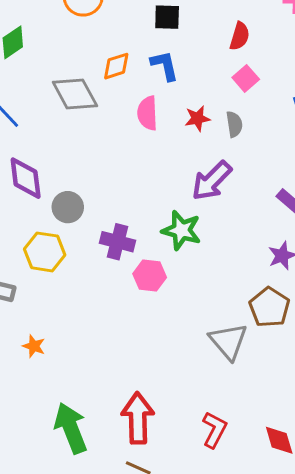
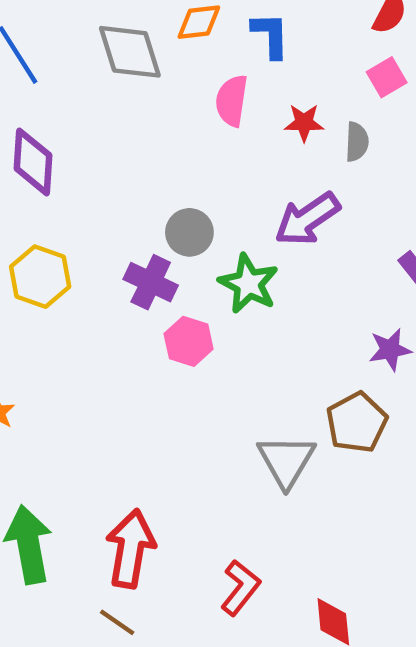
gray circle: (68, 207) -> (189, 232), moved

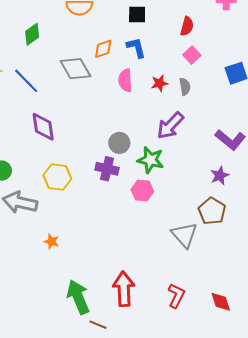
pink hexagon: (189, 341) -> (142, 191), moved
brown line: (117, 622) -> (98, 325), moved

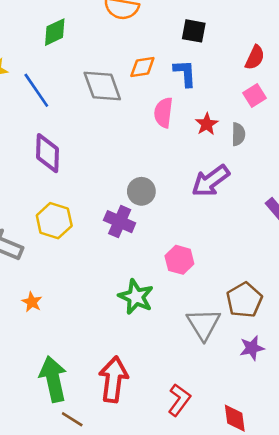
red star: (160, 83) -> (207, 124), turned -30
green star: (150, 160) -> (136, 297), moved
purple star: (220, 176) -> (252, 348), moved
pink hexagon: (142, 191) -> (179, 260), moved

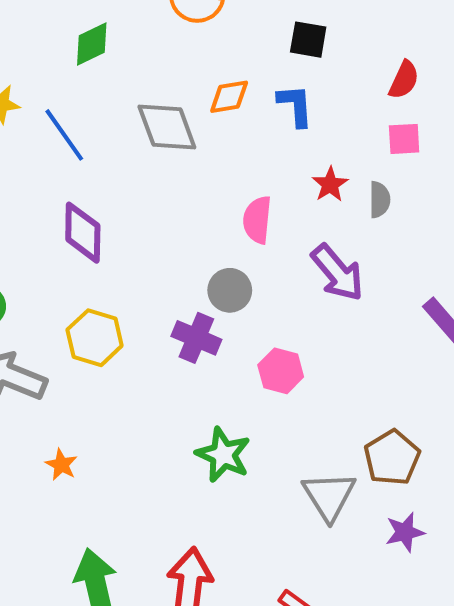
pink square: (254, 95) -> (404, 139), turned 30
pink semicircle: (163, 113) -> (257, 220), moved
purple arrow: (211, 181) -> (337, 273), turned -93
pink hexagon: (179, 260) -> (281, 371), moved

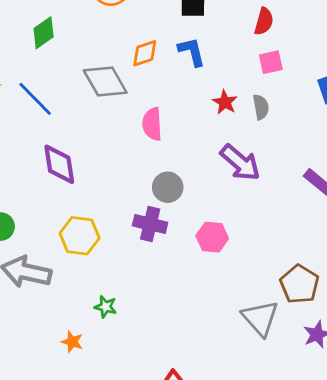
pink semicircle: (257, 220) -> (152, 124), moved
green star: (223, 455) -> (106, 307), moved, size x0.6
orange star: (61, 465) -> (72, 342), moved

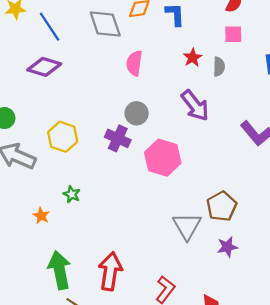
purple diamond: (59, 164) -> (44, 67), moved, turned -76
pink hexagon: (212, 237) -> (163, 158), size x1.5

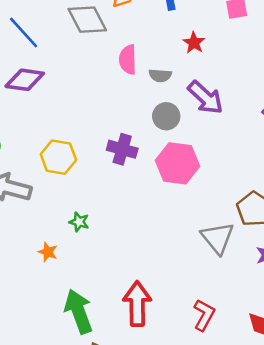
gray semicircle: (219, 67) -> (160, 75), moved, turned 102
gray circle: (137, 113) -> (166, 116), moved

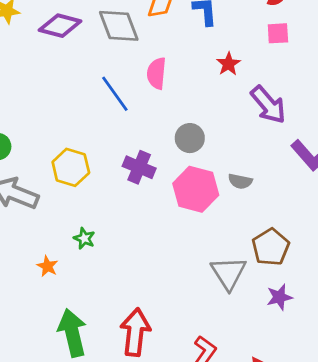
blue line: (24, 33) -> (115, 94), moved
gray semicircle: (160, 75) -> (240, 181), moved
purple diamond: (25, 80) -> (60, 26), moved
purple arrow: (205, 97) -> (268, 105), moved

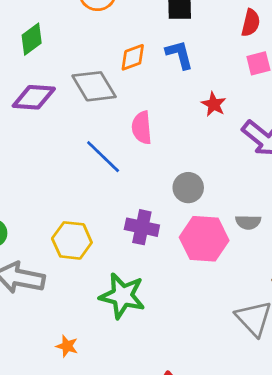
green star: (84, 238) -> (122, 296), moved, size x2.0

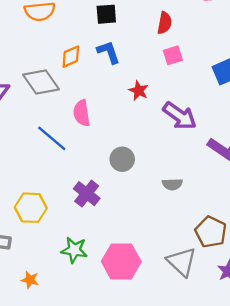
purple cross: (142, 227) -> (87, 194), turned 30
pink hexagon: (204, 239) -> (121, 262), moved
green star: (122, 296) -> (74, 250), size x0.7
orange star: (67, 346) -> (30, 280), moved

